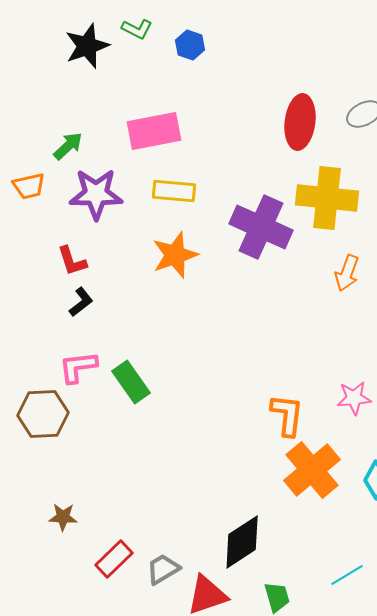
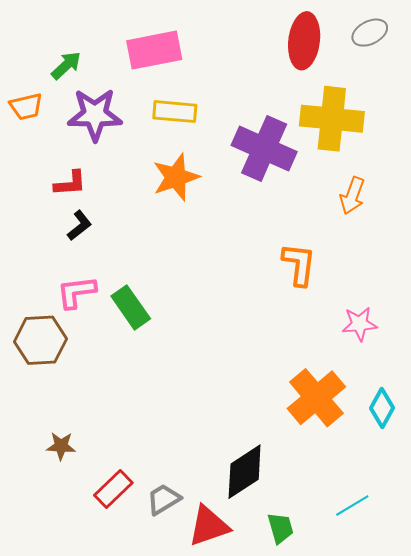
red L-shape: (72, 261) -> (70, 183), turned -76
orange L-shape: (287, 415) -> (299, 264), moved

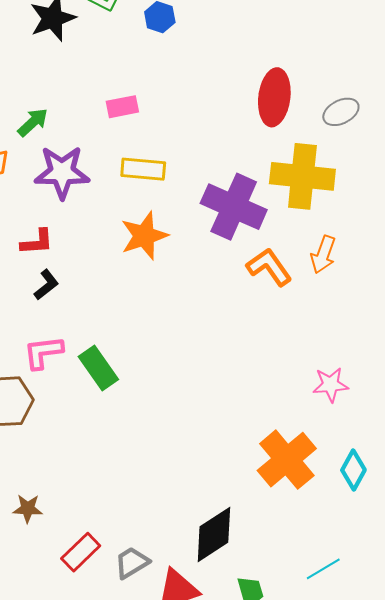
gray ellipse: (370, 33) -> (341, 112), moved
pink rectangle: (154, 50) -> (122, 107), size x0.6
orange L-shape: (299, 264) -> (269, 267), moved, turned -42

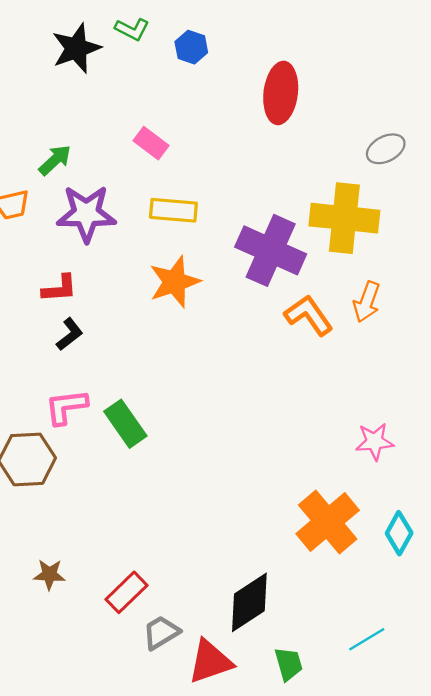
red ellipse: (274, 97) -> (281, 93), moved
pink rectangle: (122, 107) -> (151, 143), turned 48
red rectangle: (81, 552) -> (127, 592), moved

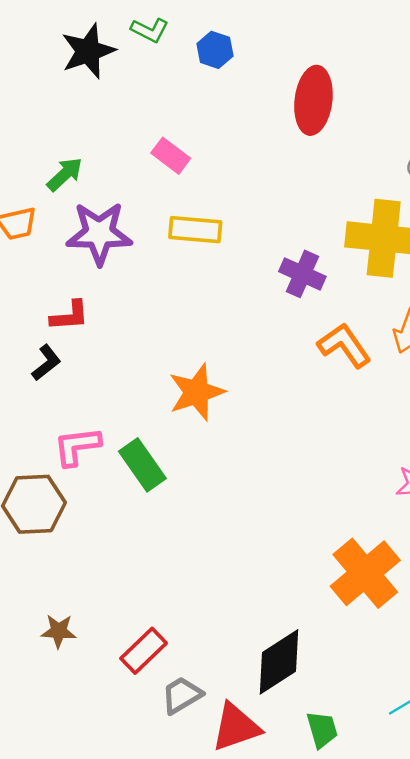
purple cross: (271, 250) -> (302, 274), size x0.6
orange star: (175, 282) -> (197, 392), moved
black L-shape: (70, 334) -> (46, 363), moved

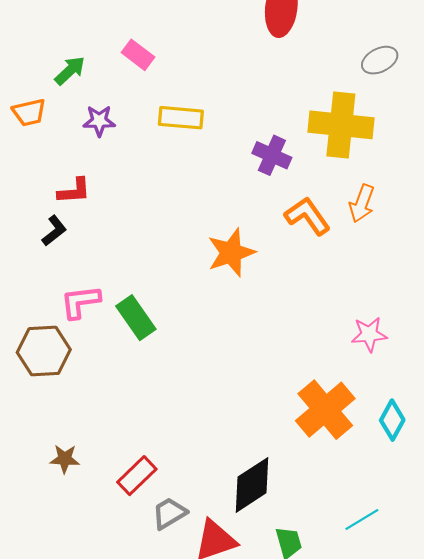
pink rectangle: (171, 156) -> (138, 55), moved
purple star: (99, 233) -> (99, 121), size x0.6
orange star: (197, 392) -> (231, 253), moved

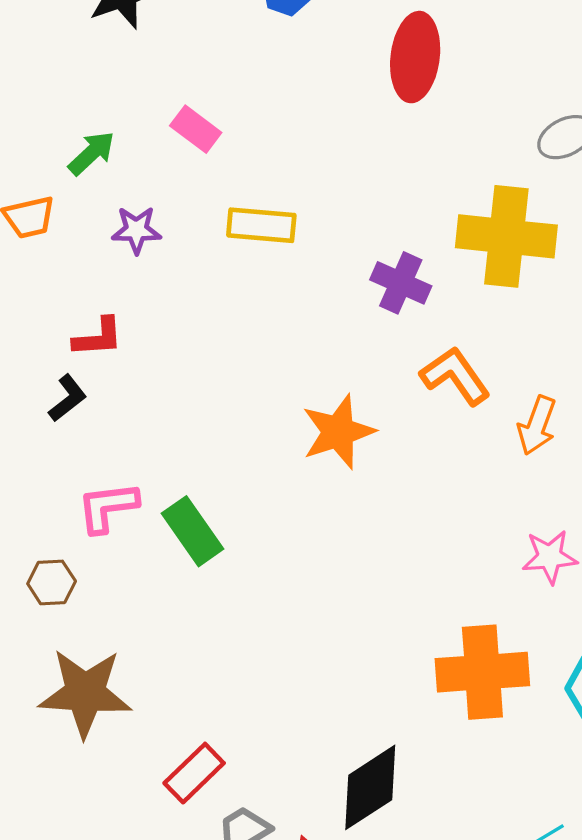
orange arrow: (362, 203) -> (537, 425), moved
brown hexagon: (44, 351) -> (52, 582), size x0.6
orange cross: (325, 410) -> (482, 672), turned 36
brown star: (65, 459) -> (85, 693), moved, size x2.0

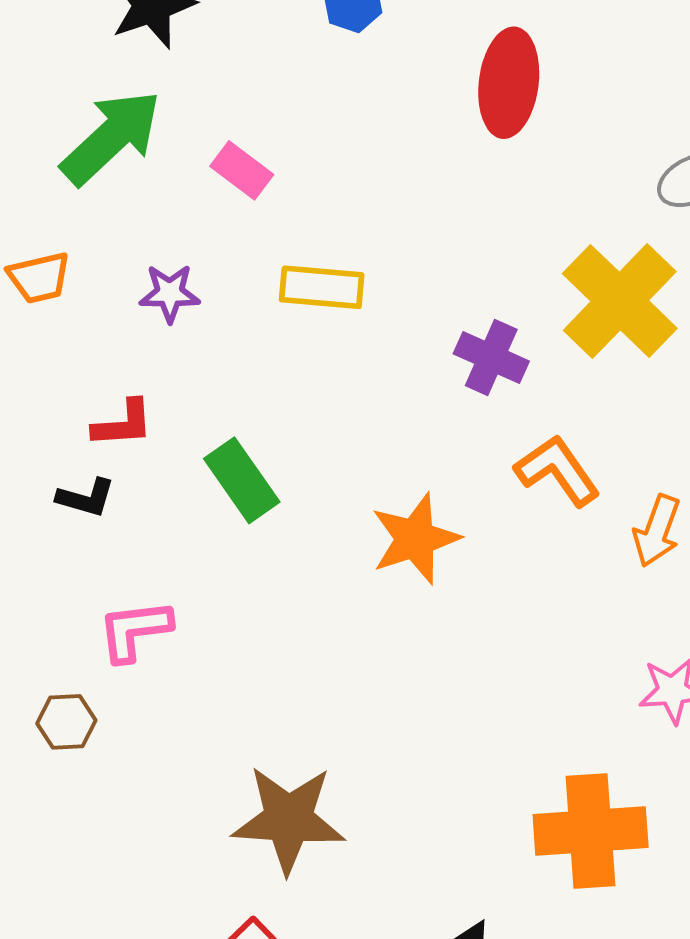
green arrow: (92, 153) -> (111, 137), moved, size x1.8
yellow cross: (506, 236) -> (620, 301), turned 38
black L-shape: (68, 398) -> (86, 498), turned 54
green rectangle: (192, 531) -> (242, 480), moved
brown star: (85, 693) -> (289, 819), moved

